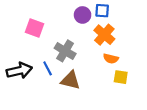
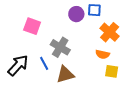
orange cross: (104, 35) -> (110, 32), moved
black arrow: (19, 71) -> (18, 65), turned -35
brown triangle: (71, 80) -> (65, 74), turned -30

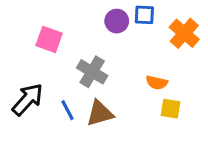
orange cross: (110, 32) -> (184, 33), moved
blue line: (44, 63) -> (68, 110), moved

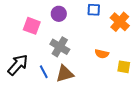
purple circle: (117, 21) -> (59, 14), moved
yellow square: (171, 109) -> (124, 67), moved

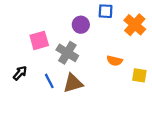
purple circle: (59, 14) -> (81, 25), moved
pink square: (32, 26) -> (39, 40), moved, turned -36
black arrow: (18, 65) -> (20, 73), size x0.6

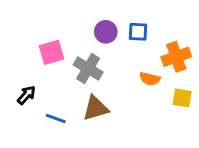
blue square: (106, 11) -> (138, 32), moved
orange cross: (135, 25) -> (176, 57), moved, turned 30
blue line: (49, 81) -> (56, 118), moved, turned -42

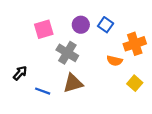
blue square: (138, 32) -> (106, 25), turned 32
pink square: (51, 52) -> (44, 29), moved
yellow square: (182, 98) -> (135, 83), moved, turned 32

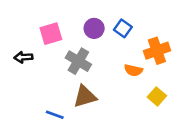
black arrow: (20, 73) -> (23, 57), moved, turned -136
blue line: (43, 91) -> (55, 115), moved

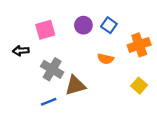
gray cross: (78, 61) -> (52, 69), moved
orange semicircle: (133, 70) -> (105, 59), moved
blue line: (55, 115) -> (49, 102), turned -42

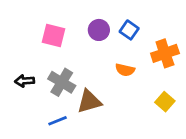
pink square: (45, 30) -> (53, 35), turned 30
black arrow: (21, 51) -> (25, 81), moved

